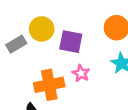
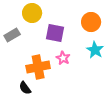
yellow circle: (42, 29) -> (32, 13), moved

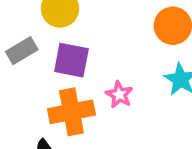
purple square: (55, 33) -> (71, 60), moved

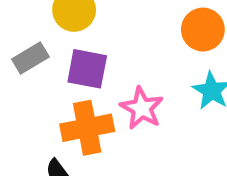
pink star: (119, 95) -> (142, 108), size x1.4

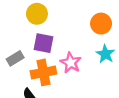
gray rectangle: (30, 58) -> (15, 58), moved

